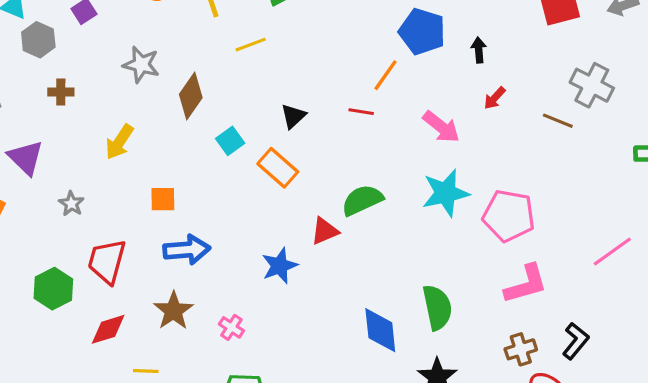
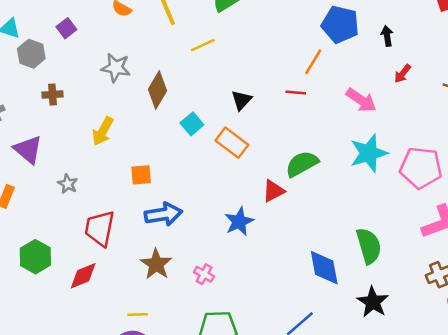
green hexagon: (53, 289) -> (35, 257), moved
red diamond: (108, 329) -> (83, 276), moved

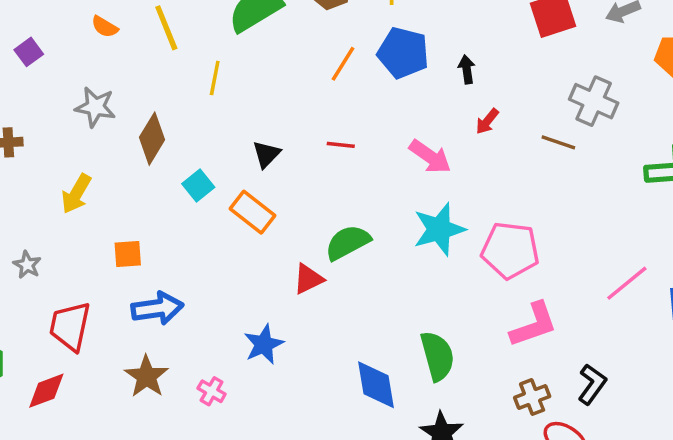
yellow line: (203, 45) -> (215, 78), turned -55
orange line: (313, 62) -> (343, 64), moved
blue star: (239, 222) -> (264, 344), moved

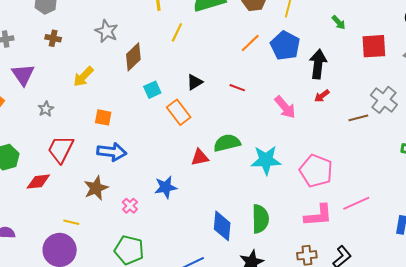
black arrow: (467, 69) -> (318, 64), size x1.8
brown line: (558, 142) -> (358, 118), turned -48
cyan star: (439, 229) -> (266, 160), moved
pink line: (627, 283) -> (356, 203), moved

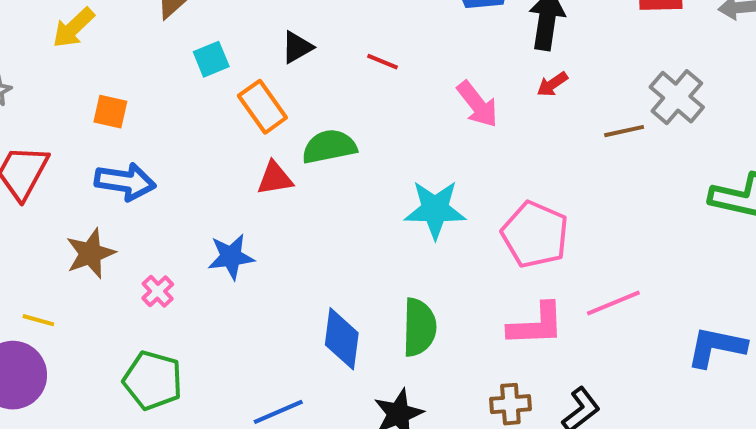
green semicircle: (227, 143) -> (329, 147), moved
red triangle: (200, 157) -> (275, 178), moved

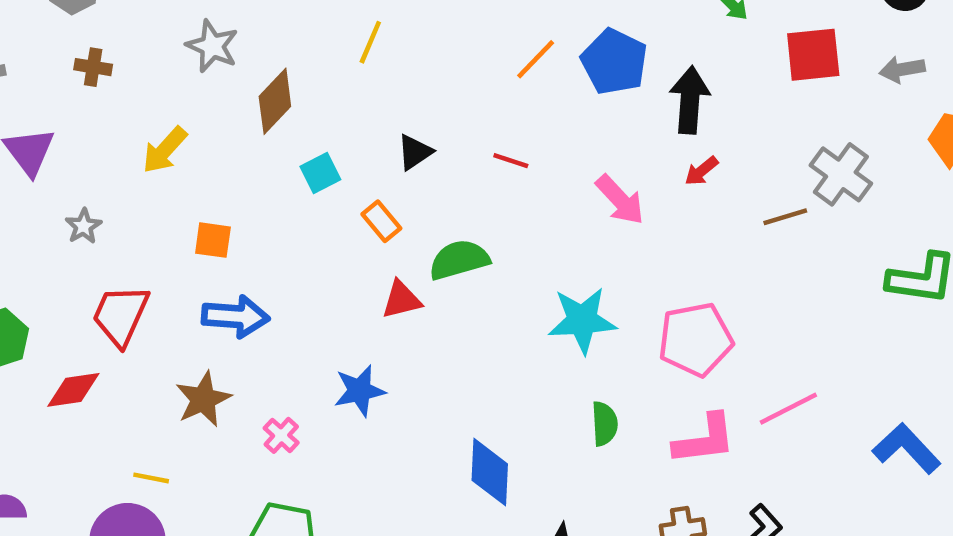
orange rectangle: (262, 107) -> (381, 221), size x0.7
pink pentagon: (535, 235) -> (695, 339), turned -30
green semicircle: (419, 327) -> (605, 424), moved, size x0.7
blue L-shape: (716, 347) -> (907, 448), turned 40

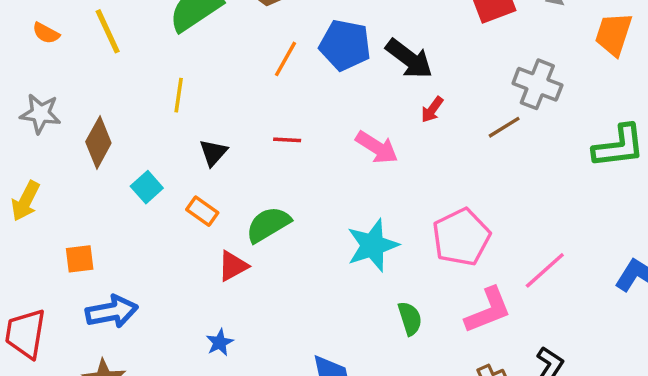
yellow line: (370, 42) -> (179, 95), moved
black arrow: (690, 100) -> (409, 59), turned 138
blue star: (360, 391) -> (220, 342), size x0.7

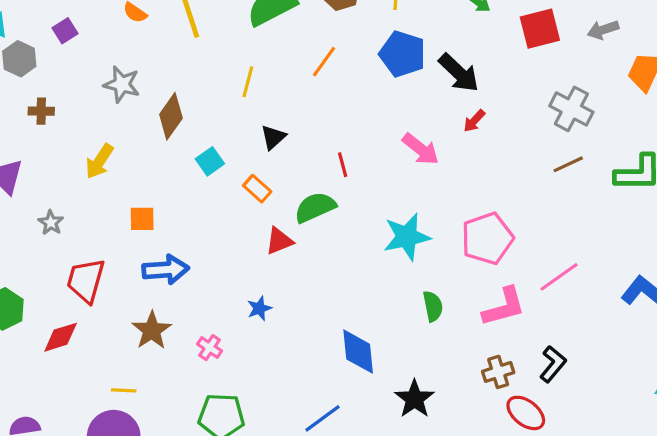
orange line: (286, 59) -> (324, 62), moved
brown line: (504, 127) -> (568, 164), moved
red line: (287, 140) -> (343, 165), moved, turned 65

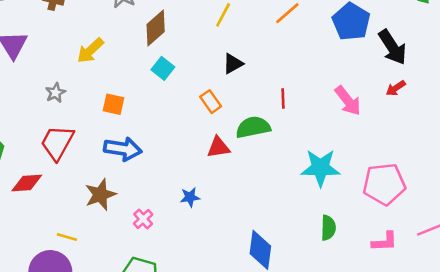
cyan square: (210, 161) -> (163, 68), moved, turned -30
gray star: (51, 223) -> (55, 93), moved
pink L-shape: (504, 307) -> (385, 242), size x0.7

